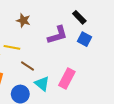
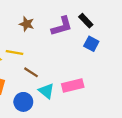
purple L-shape: (58, 35) -> (62, 26), moved
pink rectangle: (67, 78) -> (73, 85), turned 48

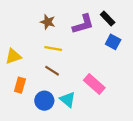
yellow line: (15, 53) -> (53, 49), moved
pink rectangle: (73, 85) -> (94, 84), turned 55
cyan triangle: (46, 91) -> (68, 100), moved

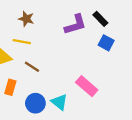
brown star: (48, 22) -> (26, 19), moved
yellow line: (53, 49) -> (22, 42), moved
brown line: (52, 71) -> (32, 67), moved

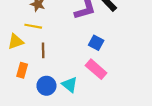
blue square: (106, 43) -> (96, 43), moved
brown line: (32, 67) -> (43, 50), turned 56

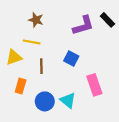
blue square: (96, 43) -> (71, 58), moved
pink rectangle: (96, 69) -> (94, 85), turned 30

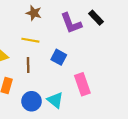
brown star: (36, 20) -> (34, 13), moved
purple L-shape: (83, 25) -> (71, 23), turned 85
yellow line: (32, 42) -> (30, 40), moved

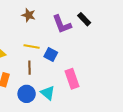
yellow line: (30, 40) -> (32, 46), moved
brown line: (28, 65) -> (30, 68), moved

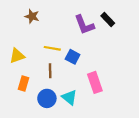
brown star: (29, 15) -> (32, 16), moved

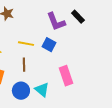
blue square: (73, 57) -> (49, 45), moved

